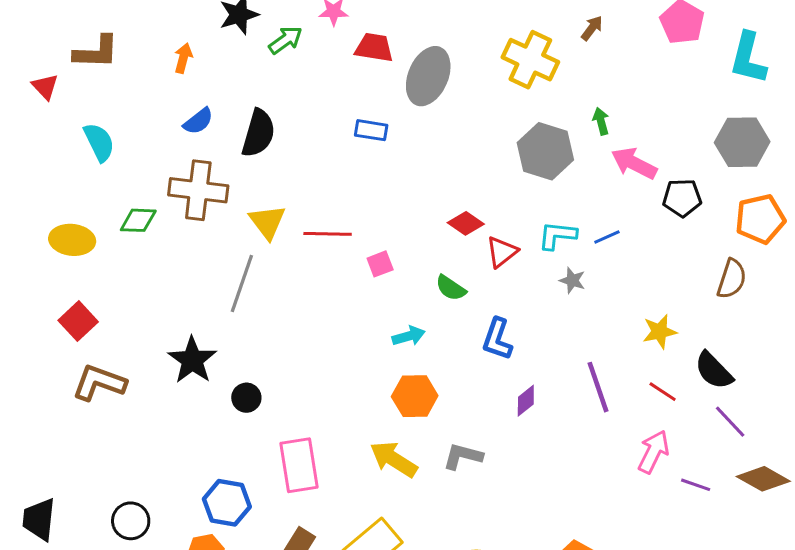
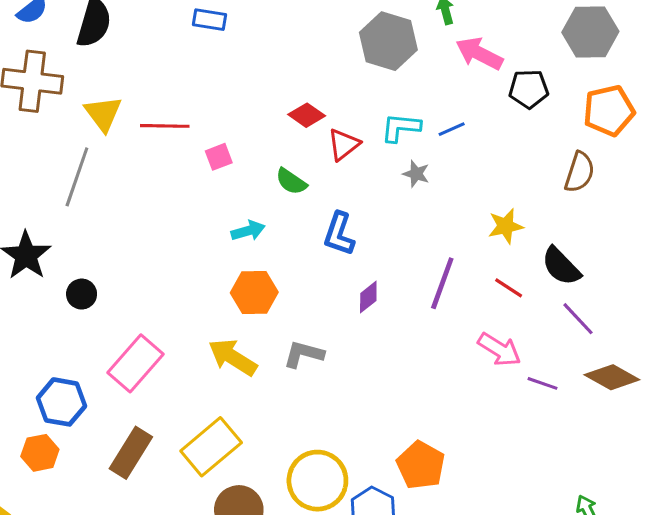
purple line: (598, 387) -> (442, 283), turned 39
pink arrow: (654, 452) -> (499, 350), turned 96
pink rectangle: (299, 465) -> (136, 363), turned 50

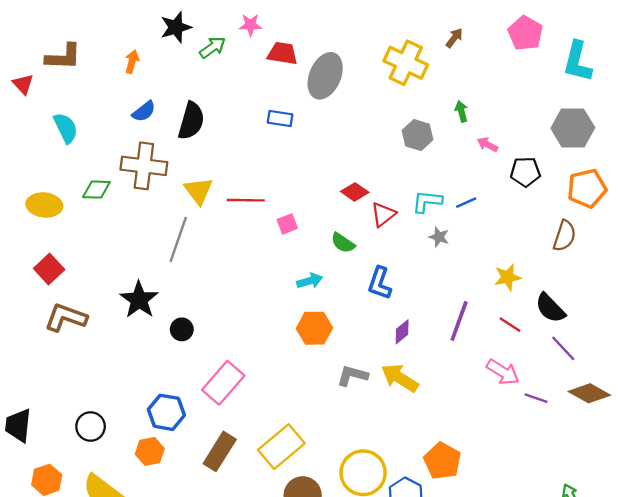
gray hexagon: (388, 41) -> (418, 135), size x0.7
pink arrow: (479, 54) -> (487, 145), size x0.6
yellow arrow: (233, 357) -> (400, 378), moved

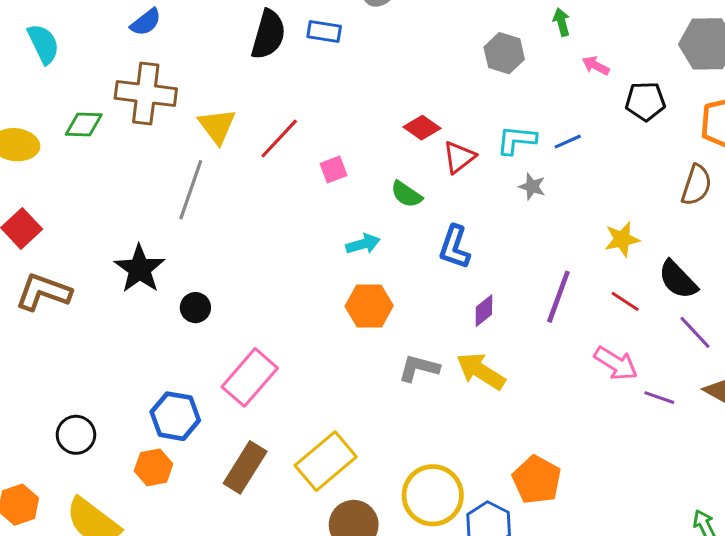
black semicircle: (191, 121) -> (268, 35), moved
red line: (246, 200) -> (279, 138), turned -48

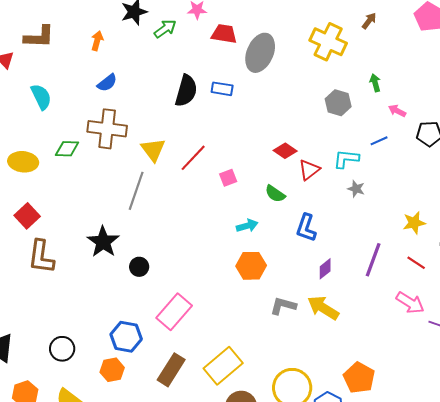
blue line: (568, 142) -> (379, 141), moved
brown L-shape: (43, 292) -> (41, 257), turned -102

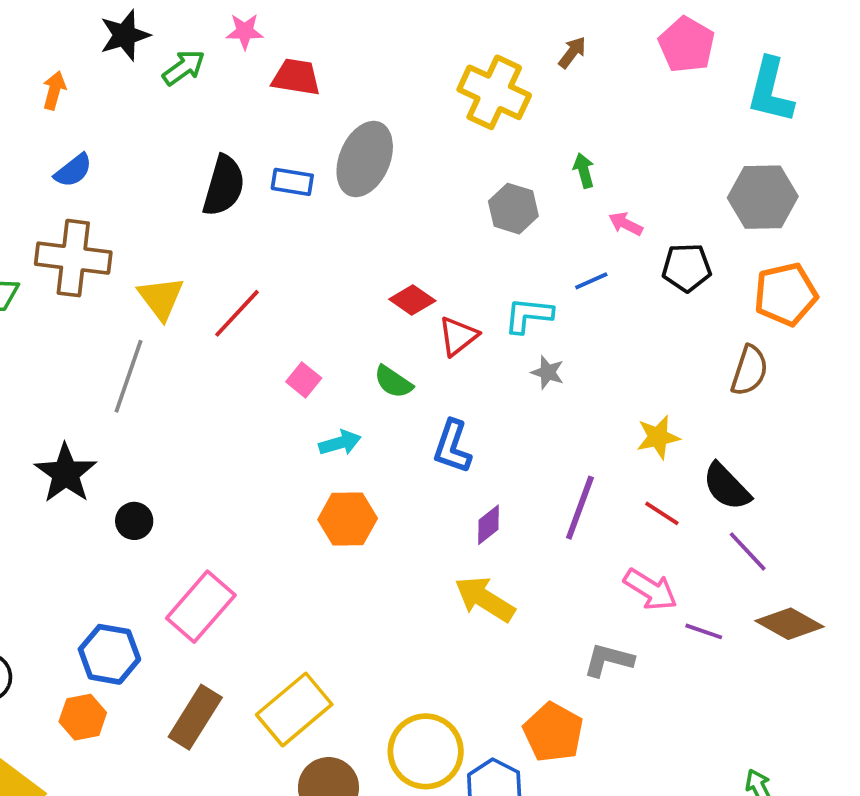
gray ellipse: (260, 53) -> (365, 159), moved
pink square: (228, 178) -> (304, 380), moved, turned -30
gray L-shape: (283, 306) -> (608, 660), moved

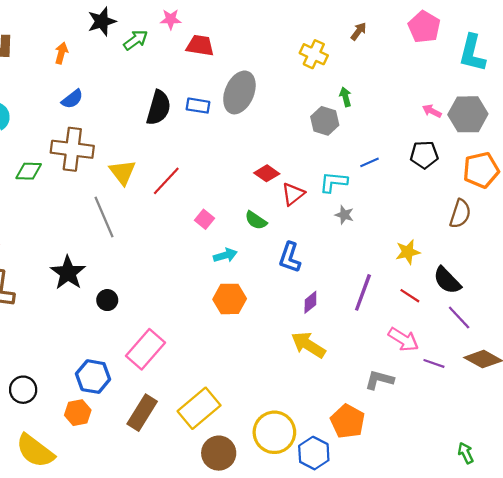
yellow cross: (494, 92) -> (314, 54), size x0.7
green arrow: (584, 170) -> (345, 97), moved
pink arrow: (626, 224) -> (432, 111), moved
gray line: (128, 376) -> (104, 217), turned -42

